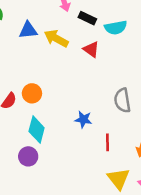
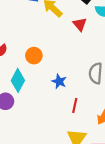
orange circle: (32, 93) -> (34, 56), moved

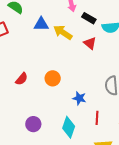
cyan diamond: (18, 80) -> (69, 127), moved

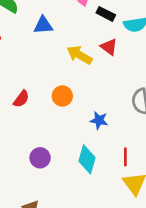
yellow arrow: (63, 32) -> (79, 55), moved
red line: (97, 118) -> (125, 157), moved

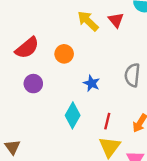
red semicircle: (21, 99) -> (27, 48), size x1.5
purple circle: (40, 158) -> (33, 84), moved

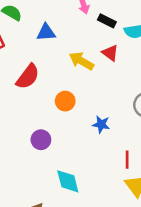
red semicircle: (27, 48) -> (28, 77), moved
cyan diamond: (73, 115) -> (68, 181), moved, turned -30

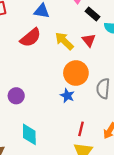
red semicircle: (28, 77) -> (31, 38), moved
orange circle: (65, 101) -> (76, 73), moved, size x1.5

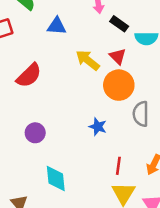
red semicircle: (31, 38) -> (29, 75), moved
orange circle: (76, 73) -> (119, 85), moved

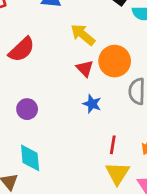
red triangle: (118, 56) -> (85, 68), moved
cyan diamond: (56, 179) -> (30, 158), moved

